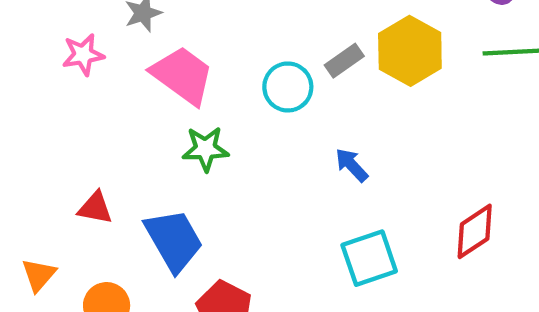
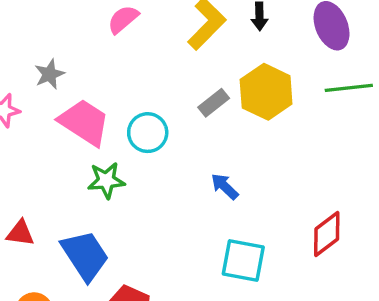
cyan circle: (288, 87) -> (148, 133), moved
cyan square: (369, 258) -> (243, 261), turned 33

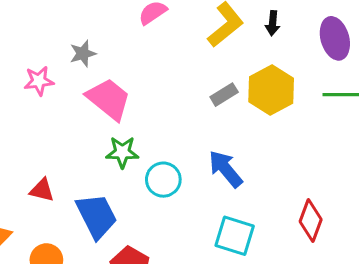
cyan circle: (148, 133) -> (163, 180), moved
blue arrow: (225, 186) -> (226, 169), size x1.5
red diamond: (327, 234) -> (311, 221), turned -39

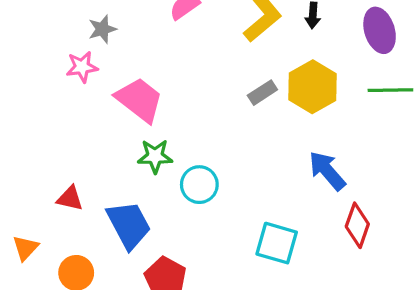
gray star: (83, 54) -> (102, 29), moved
pink star: (39, 81) -> (82, 67), moved
blue arrow: (226, 169) -> (327, 171), moved

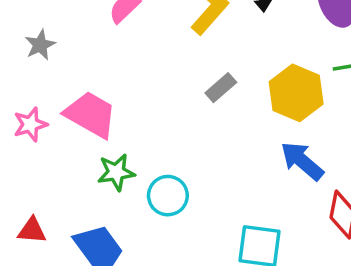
pink star: (82, 67) -> (30, 124), moved
yellow hexagon: (313, 87) -> (296, 93), moved

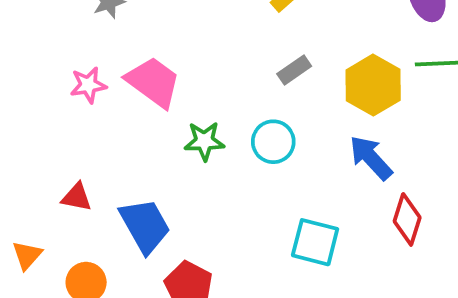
green star: (116, 172) -> (204, 141), moved
cyan circle: (168, 196) -> (273, 142), moved

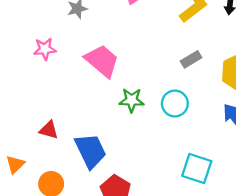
pink star: (88, 85) -> (45, 49), moved

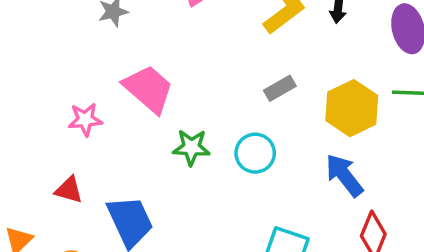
pink star: (45, 49) -> (85, 120), moved

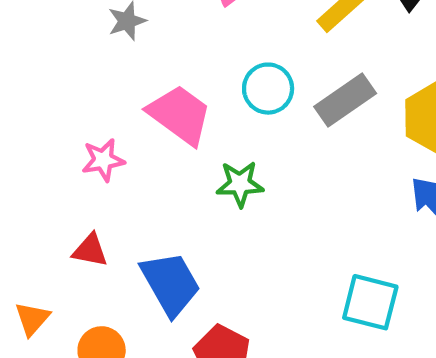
gray rectangle: (280, 88) -> (345, 100), size x1.5
cyan circle: (255, 153) -> (268, 89), moved

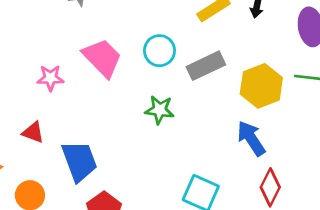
green star: (240, 184) -> (160, 110), moved

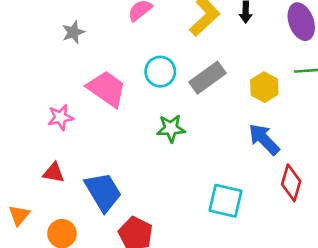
yellow hexagon: (261, 86) -> (264, 87), size x0.7

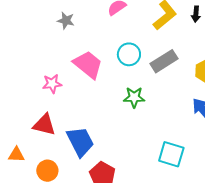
gray star: (73, 32) -> (66, 21), turned 30
red triangle: (54, 173) -> (44, 125), size x1.4
orange triangle: (19, 215) -> (16, 155), turned 48

